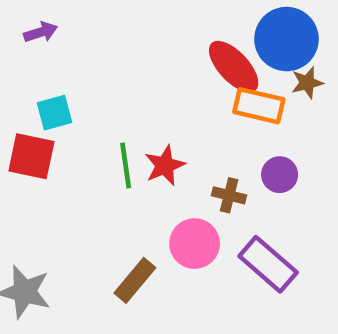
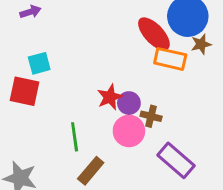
green line: (126, 165) -> (75, 137), moved
purple circle: (280, 175) -> (129, 103), moved
pink circle: (195, 244) -> (129, 131), moved

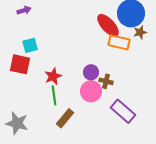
red star: (110, 97) -> (53, 76), moved

